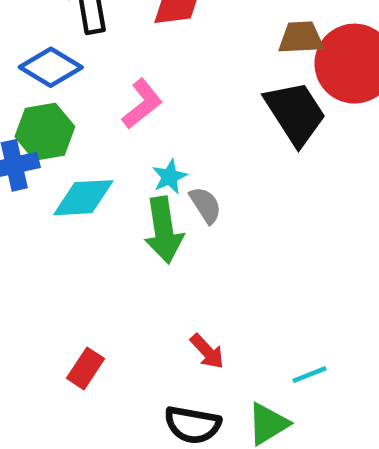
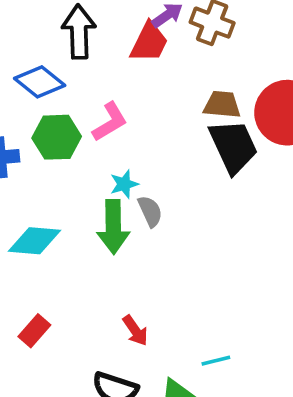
brown trapezoid: (301, 38) -> (222, 105), moved
green hexagon: (45, 132) -> (57, 137), moved
cyan diamond: (83, 198) -> (34, 241), moved

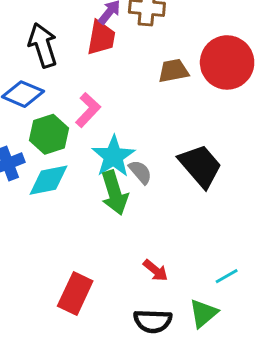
black trapezoid: (233, 146) -> (200, 166), moved
cyan star: (124, 184) -> (113, 156), size x1.8
cyan diamond: (34, 241) -> (48, 180), moved
red rectangle: (34, 331) -> (75, 293), size x1.5

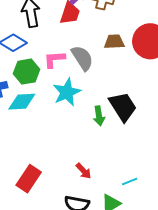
pink L-shape: (88, 110) -> (54, 59), turned -145
gray semicircle: (140, 172) -> (82, 58), moved, size x1.5
green arrow: (115, 193) -> (99, 116), moved, size x0.7

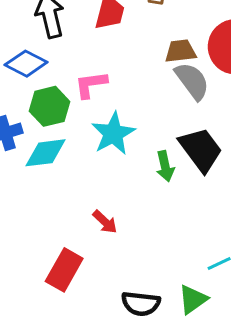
gray semicircle: (82, 58) -> (192, 81), moved
red arrow: (84, 171) -> (105, 222), moved

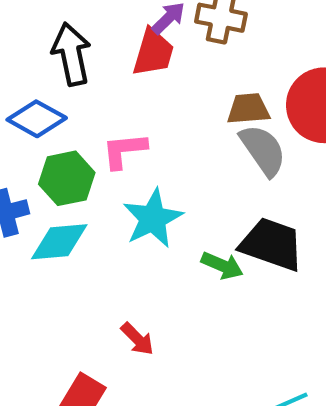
black trapezoid: (201, 150) -> (272, 244), turned -36
green arrow: (165, 166) -> (222, 266), turned -56

